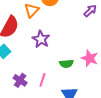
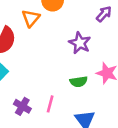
purple star: (41, 39) -> (80, 43), moved

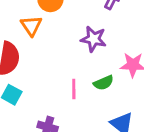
pink line: (50, 104) -> (74, 89), moved

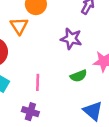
pink line: (74, 89) -> (38, 82), moved

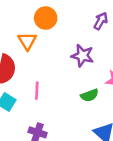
pink line: (38, 82) -> (37, 91), moved

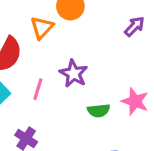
purple star: (82, 56) -> (74, 74), moved

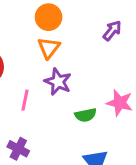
orange triangle: (42, 28) -> (49, 48), moved

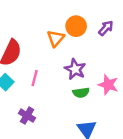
orange circle: (49, 17) -> (76, 26), moved
purple star: (58, 82) -> (75, 69), moved

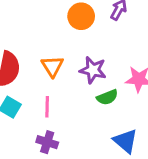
orange triangle: (56, 38) -> (52, 66), moved
pink line: (35, 78) -> (47, 107), moved

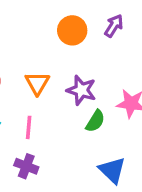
green semicircle: (107, 97) -> (95, 121), turned -40

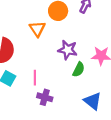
orange triangle: (37, 83) -> (37, 29), moved
purple cross: (26, 166) -> (45, 97), moved

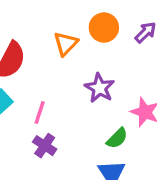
green semicircle: (79, 70) -> (117, 138), moved

